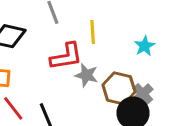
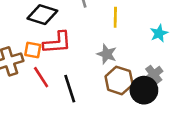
red L-shape: (66, 56) -> (57, 43), moved
brown hexagon: (119, 88) -> (119, 80), moved

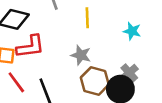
cyan star: (159, 33) -> (132, 31), turned -30

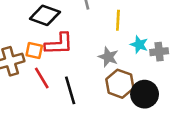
cyan star: (132, 31) -> (139, 45), moved
gray cross: (129, 73) -> (159, 52), moved, turned 30

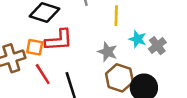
gray cross: (159, 52) -> (157, 46), turned -30

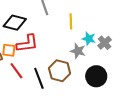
gray star: (108, 52) -> (78, 51), moved
brown hexagon: (119, 78) -> (60, 71), moved

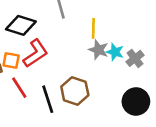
red L-shape: (27, 43) -> (35, 53), turned -30
gray star: (78, 51) -> (98, 50), moved
black circle: (96, 76) -> (136, 101), moved

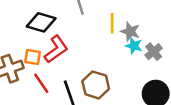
gray star: (98, 50) -> (130, 31), moved

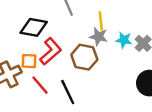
gray star: (130, 31) -> (99, 37), moved
brown hexagon: (96, 85) -> (84, 57), moved

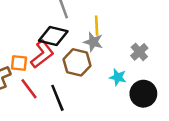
black diamond: (34, 27) -> (53, 36), moved
cyan star: (124, 40) -> (118, 77), moved

